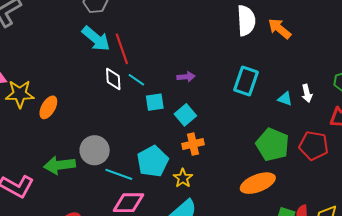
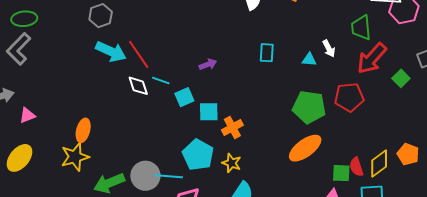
cyan rectangle: (246, 81) -> (267, 53), size x0.7
yellow star: (20, 94) -> (75, 157), moved
cyan square: (185, 115) -> (209, 112), moved, turned -35
gray circle: (95, 150) -> (145, 176), moved

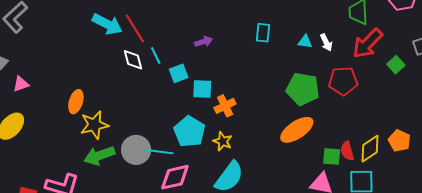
white arrow: (329, 49) -> (326, 42), moved
cyan line: (161, 80) -> (156, 55), turned 42
yellow star: (75, 157) -> (94, 125), moved

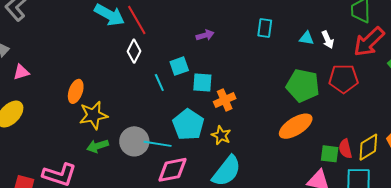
cyan line: (156, 55) -> (159, 83), moved
white diamond: (133, 60) -> (134, 51), turned 40
green arrow: (99, 156) -> (98, 146), size x0.7

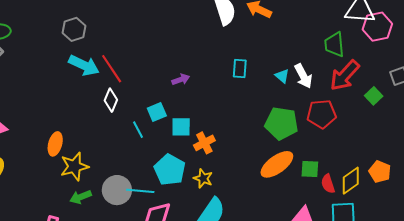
cyan triangle: (307, 38) -> (282, 76), turned 35
white arrow: (328, 40) -> (303, 76), size x1.4
green square: (330, 154) -> (310, 169), moved

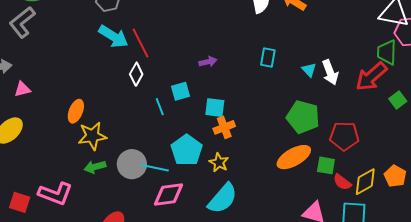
green trapezoid: (334, 45) -> (387, 52), moved
red pentagon: (322, 114) -> (344, 136), moved
cyan square: (181, 127) -> (215, 108), moved
red semicircle: (328, 184) -> (342, 182), turned -42

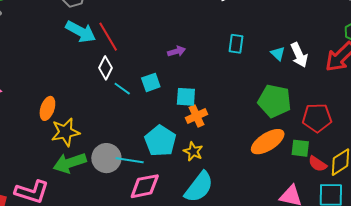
cyan line: (160, 107) -> (122, 89), moved, turned -30
green arrow: (95, 167) -> (70, 163), size x1.5

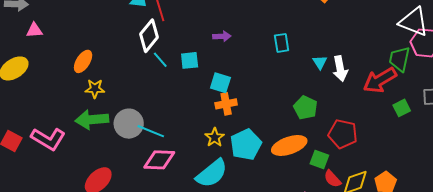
cyan rectangle: (236, 44) -> (282, 43), turned -30
white diamond: (106, 68) -> (149, 36), size x1.4
green pentagon: (275, 101) -> (306, 108), size x0.7
yellow star: (65, 132) -> (95, 89), size x0.7
cyan pentagon: (160, 141) -> (246, 145), moved

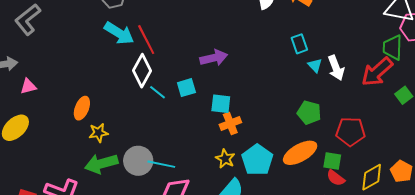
purple arrow: (222, 36) -> (214, 58), size x1.5
cyan rectangle: (282, 43) -> (299, 44), moved
red semicircle: (332, 179) -> (336, 178), moved

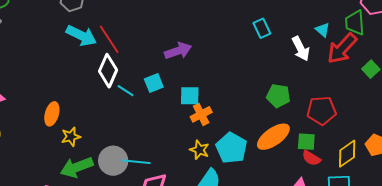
cyan triangle: (315, 65) -> (323, 30), moved

